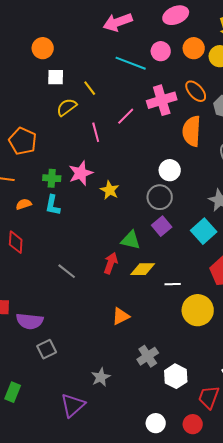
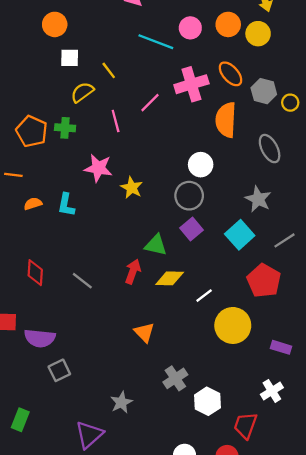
pink star: (81, 173) -> (98, 168), turned 30
green cross: (52, 178) -> (65, 128), moved
red diamond: (16, 242) -> (35, 273), moved
white line: (173, 284) -> (204, 296), turned -35
orange triangle: (121, 316) -> (144, 332), turned -48

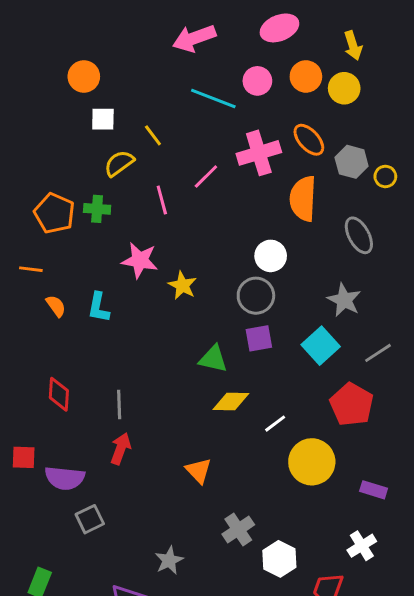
orange semicircle: (33, 204) -> (56, 306), turned 72
purple square: (191, 229) -> (259, 338), turned 30
red arrow: (133, 271) -> (121, 449), moved
gray line: (82, 281) -> (119, 404), turned 50

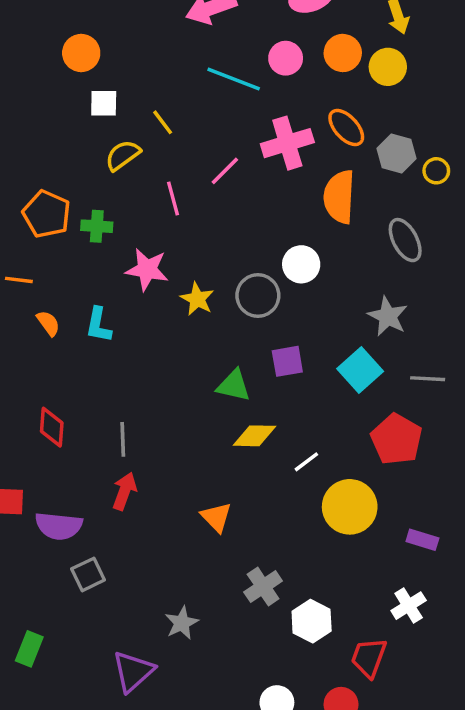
green cross: (97, 209) -> (97, 226), moved
gray circle: (256, 296) -> (258, 295), moved
gray line: (378, 353) -> (428, 379), turned 36

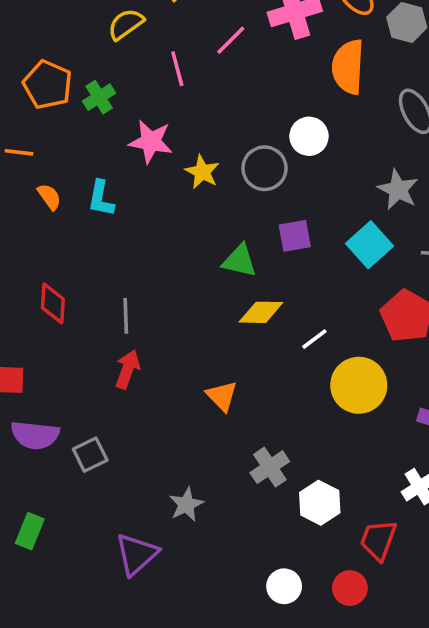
green cross: (97, 226) -> (99, 97), turned -36
purple semicircle: (59, 526) -> (35, 435), moved

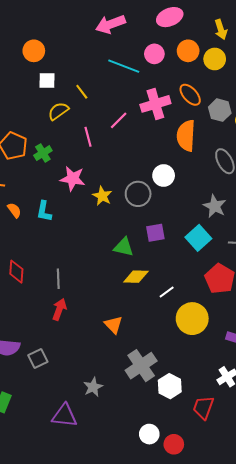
gray cross: (270, 467) -> (141, 366), size x1.4
purple triangle: (136, 554) -> (64, 416), turned 48
red circle: (350, 588) -> (174, 444), moved

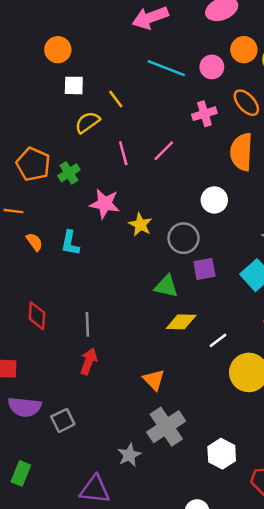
pink circle: (154, 54) -> (212, 67), moved
pink cross: (155, 104) -> (204, 114), size x0.7
pink line: (119, 120) -> (164, 151), moved
gray circle: (138, 194) -> (183, 238), moved
gray cross: (141, 366) -> (166, 427), moved

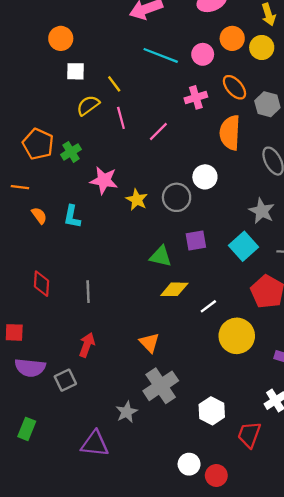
pink line: (123, 153) -> (121, 118), moved
gray circle: (183, 238) -> (177, 197), moved
red arrow: (89, 361) -> (87, 345), moved

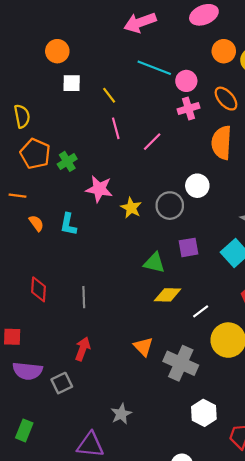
pink circle: (203, 54) -> (186, 81), moved
yellow semicircle: (88, 105) -> (22, 116), moved, turned 115
gray cross: (161, 386) -> (181, 363), moved, turned -32

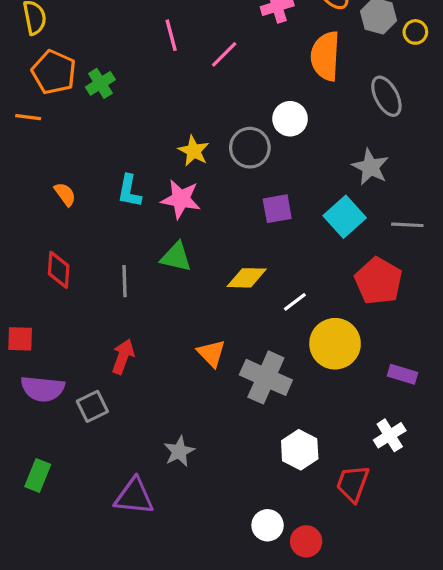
pink star: (99, 189) -> (181, 199), moved
orange line: (18, 196) -> (28, 117), moved
orange semicircle: (36, 223) -> (65, 194), moved
cyan L-shape: (68, 224) -> (129, 191), moved
green triangle: (154, 263) -> (176, 257), moved

